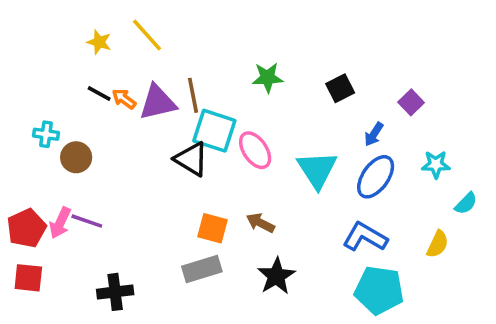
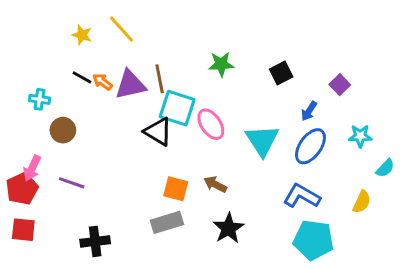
cyan cross: (46, 134) -> (39, 99), moved
pink arrow: (60, 223) -> (32, 168), moved

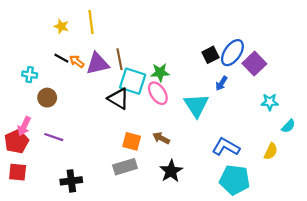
yellow line: (122, 29) -> (91, 22), turned 35
green star: (221, 64) -> (160, 72), moved
purple square: (340, 85) -> (254, 64), size x1.5
blue arrow: (309, 111) -> (221, 83), moved
blue ellipse: (310, 146) -> (232, 53), moved

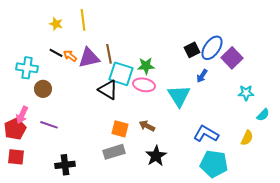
cyan cross: (30, 75) -> (27, 68), size x1.5
pink ellipse: (158, 93) -> (144, 85), turned -45

